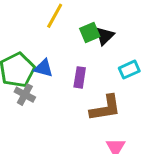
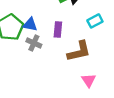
gray cross: (25, 95) -> (34, 43), moved

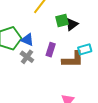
brown L-shape: (79, 51) -> (73, 60), moved

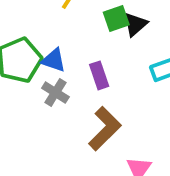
purple rectangle: (51, 50) -> (99, 75), turned -32
brown L-shape: (73, 60) -> (105, 129), moved, turned -40

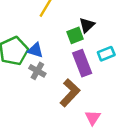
green square: (116, 19) -> (75, 35), moved
purple rectangle: (99, 75) -> (82, 63), moved, size x1.5

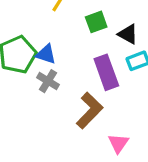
black triangle: (87, 25) -> (128, 34), moved, turned -49
green square: (75, 35) -> (96, 22), moved

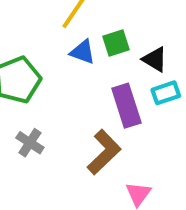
blue triangle: (46, 54) -> (83, 52), moved
gray cross: (48, 81) -> (30, 143), moved

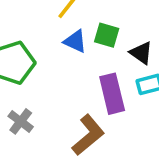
green square: (116, 43) -> (107, 35), turned 30

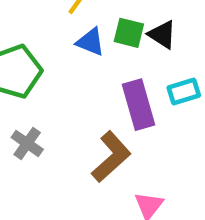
black triangle: (141, 53) -> (162, 35), moved

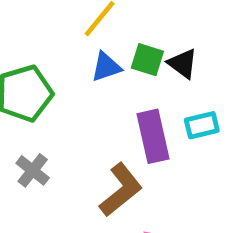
blue triangle: (90, 42) -> (106, 67), turned -44

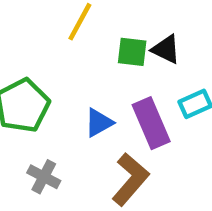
blue triangle: (106, 67) -> (99, 123), moved

